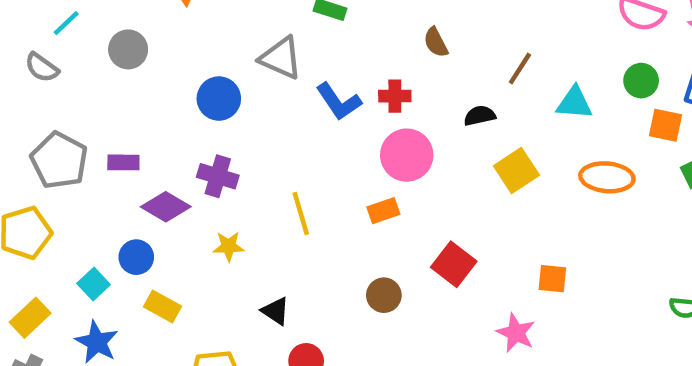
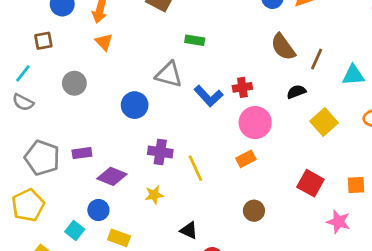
cyan line: (66, 23) -> (23, 73), moved
brown semicircle: (436, 42) -> (283, 47), moved, size x1.5
purple cross: (218, 176) -> (160, 152), moved
red square: (454, 264) -> (310, 183), moved

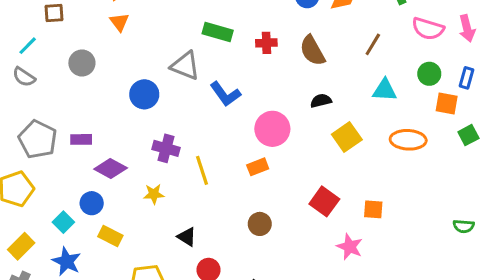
green rectangle: (195, 40) -> (218, 32), size x1.4
brown line: (317, 59) -> (373, 44), moved
red cross: (242, 87) -> (266, 43), moved

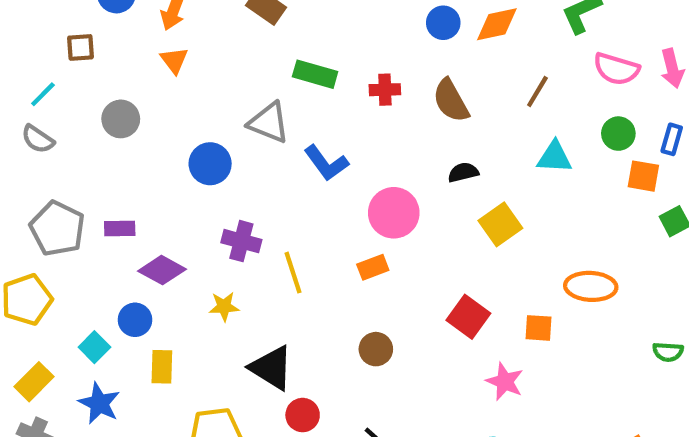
orange ellipse: (408, 140) -> (591, 286), moved
yellow rectangle: (110, 236) -> (162, 367), turned 65
black triangle: (187, 237) -> (271, 368), size x1.6

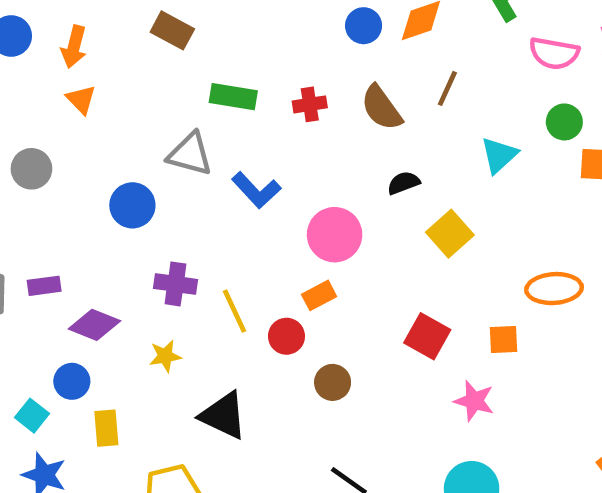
brown line: (537, 91) -> (447, 88), moved
cyan triangle: (554, 157) -> (499, 155), turned -39
red circle: (303, 415) -> (286, 336), moved

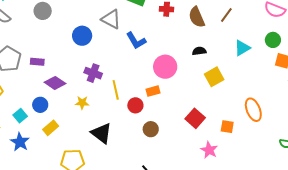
orange ellipse: (554, 289) -> (253, 110), turned 60
yellow rectangle: (106, 428) -> (51, 128), turned 42

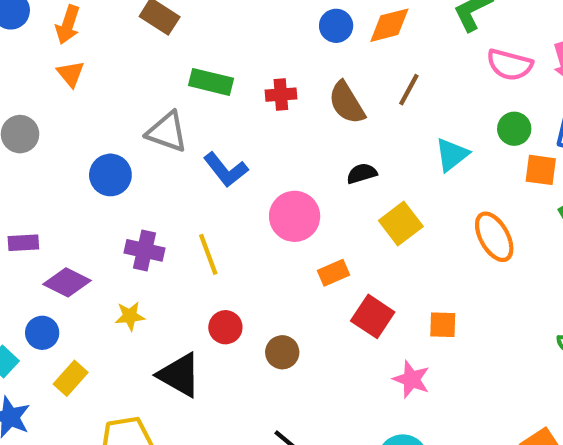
yellow line: (116, 90) -> (208, 254), moved
orange rectangle: (153, 91) -> (333, 273), moved
red circle: (135, 105) -> (225, 327), moved
orange ellipse: (253, 110) -> (494, 237), moved

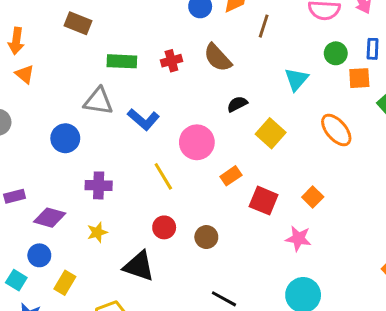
brown line: (409, 90) -> (264, 26), moved
yellow line: (208, 254) -> (163, 176), moved
orange square: (443, 325) -> (313, 197), turned -36

